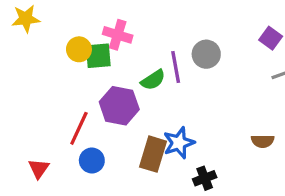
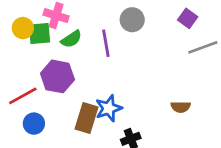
gray circle: (206, 54) -> (132, 20), moved
green semicircle: (153, 80) -> (71, 39), moved
red line: (79, 128) -> (23, 96), turned 36

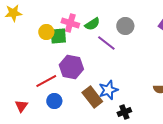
green semicircle: (71, 39) -> (92, 24), moved
purple line: (106, 43) -> (106, 43), turned -42
brown rectangle: (87, 118) -> (92, 97), turned -55

